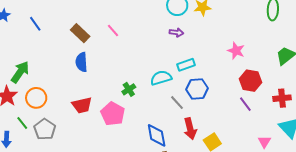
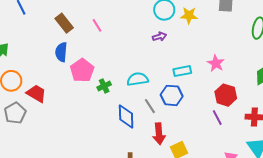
purple arrow: (176, 32) -> (159, 37), turned -32
cyan rectangle: (186, 65) -> (182, 71), moved
red trapezoid: (82, 105) -> (36, 94), moved, turned -145
pink pentagon: (113, 114) -> (82, 70), moved
blue diamond: (157, 135) -> (126, 116), moved

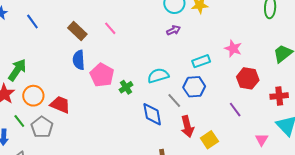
purple line: (217, 118) -> (235, 110), moved

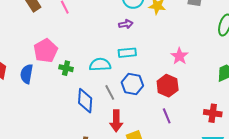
blue semicircle: (79, 60) -> (27, 74), moved
cyan rectangle: (201, 61) -> (127, 53), moved
red hexagon: (248, 78) -> (168, 86), moved
green cross: (126, 87) -> (66, 68), turned 32

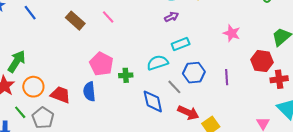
red hexagon: (168, 86) -> (262, 61), moved
purple line: (167, 116) -> (227, 77), moved, turned 35
red arrow: (116, 121) -> (188, 113), turned -50

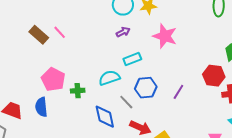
brown rectangle: (75, 21) -> (39, 35), moved
pink star: (232, 33) -> (165, 36), moved, size x1.4
purple line: (227, 77) -> (178, 92), turned 35

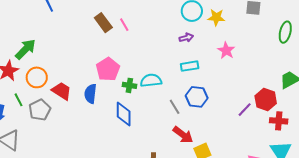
pink star: (165, 36) -> (226, 51), size x0.7
cyan semicircle: (109, 78) -> (151, 80), moved
purple line: (178, 92) -> (245, 110), moved
blue diamond: (105, 117) -> (124, 114), moved

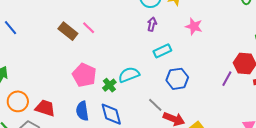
purple arrow: (186, 38) -> (152, 24), turned -48
green cross: (129, 85) -> (109, 85), turned -32
blue semicircle: (90, 94) -> (82, 111), moved
gray line: (175, 107) -> (155, 105), moved

